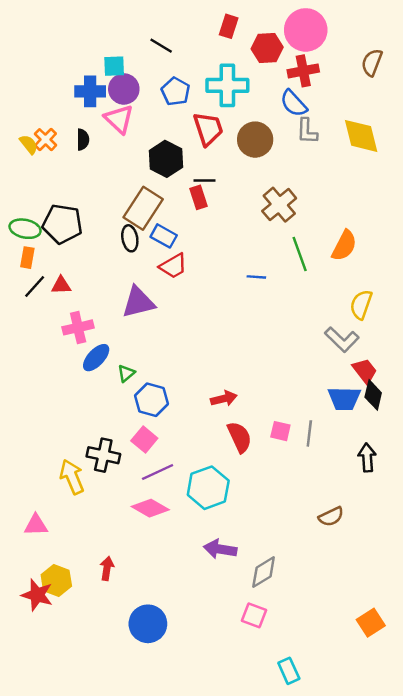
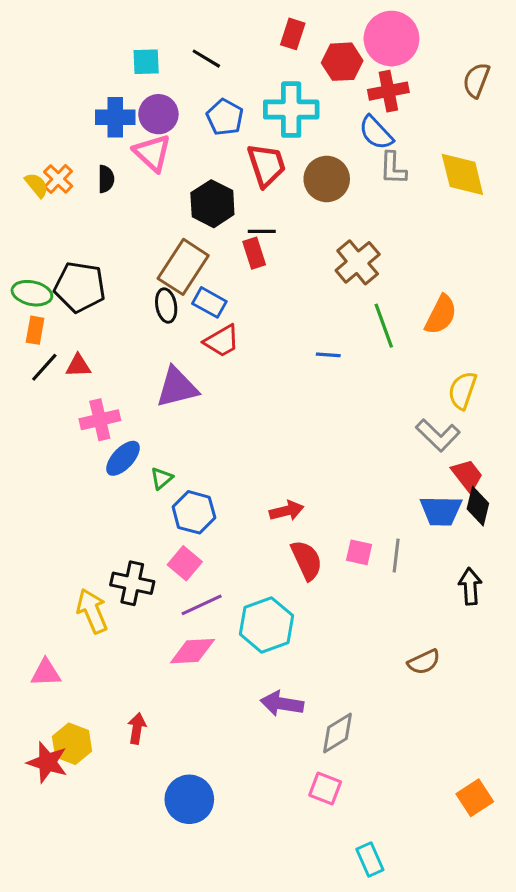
cyan square: (114, 66) -> (146, 62), moved
pink diamond: (150, 508) -> (192, 651), turned -33

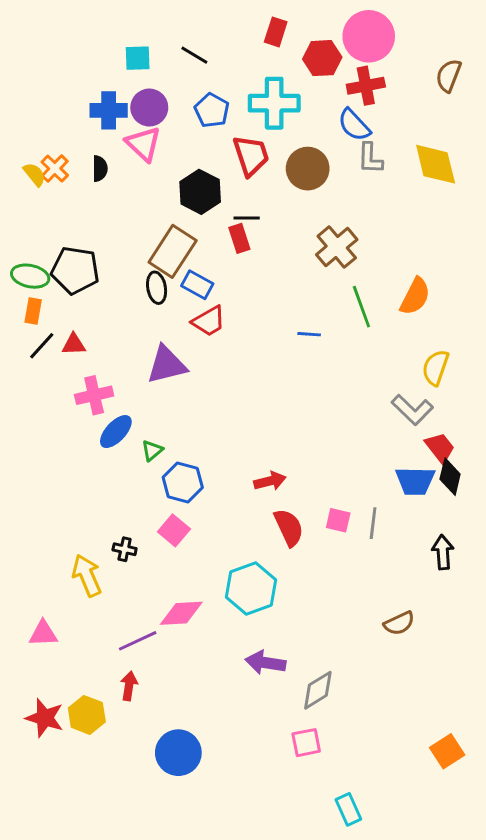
black cross: (132, 583) -> (125, 549), size x0.6
purple line: (202, 605) -> (138, 641), moved
yellow hexagon: (72, 744) -> (87, 715), moved
pink square: (325, 789) -> (306, 743), turned -32

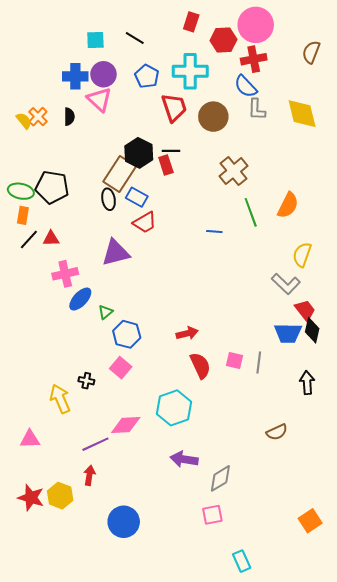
black hexagon: (200, 192) -> (139, 153), moved

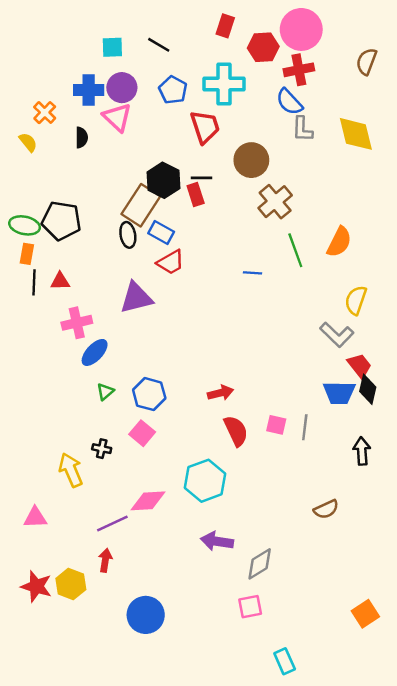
orange cross: (38, 117) -> (45, 113), moved
brown circle: (213, 117) -> (251, 160), moved
black line: (29, 240) -> (34, 282), turned -40
green triangle: (106, 312) -> (105, 392), moved

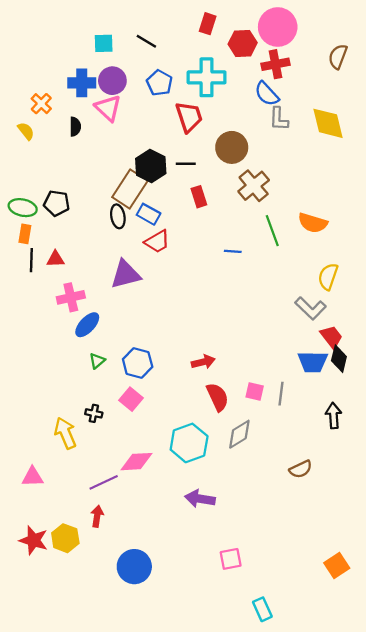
red rectangle: (196, 195) -> (199, 197), moved
black pentagon: (61, 221) -> (57, 203), size x0.7
orange semicircle: (339, 242) -> (313, 223), turned 80
gray diamond: (260, 564) -> (239, 434), moved

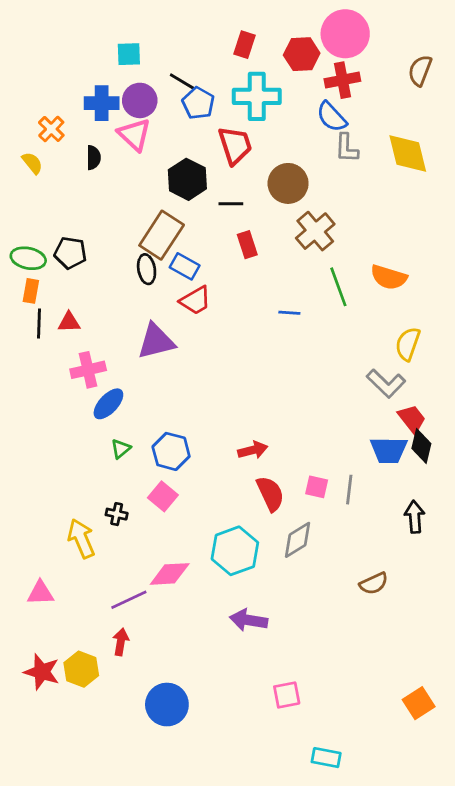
red rectangle: (208, 24) -> (245, 45), moved
black line: (146, 41) -> (182, 81), moved
black hexagon: (151, 166) -> (187, 179), moved
cyan rectangle: (262, 609) -> (326, 758), turned -55

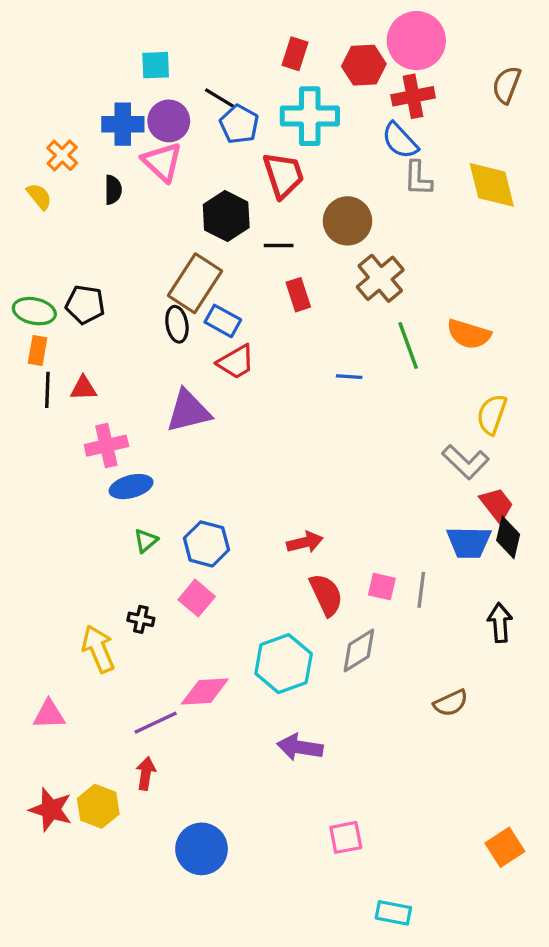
blue ellipse: (108, 404) -> (131, 487), turned 32

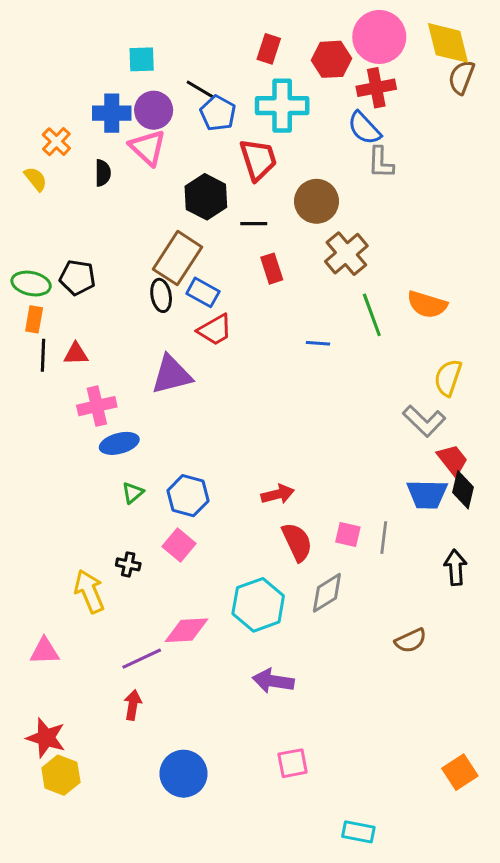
yellow diamond: (492, 185) -> (448, 43), moved
yellow hexagon: (98, 806) -> (61, 775), moved
pink square: (346, 837) -> (293, 763), moved

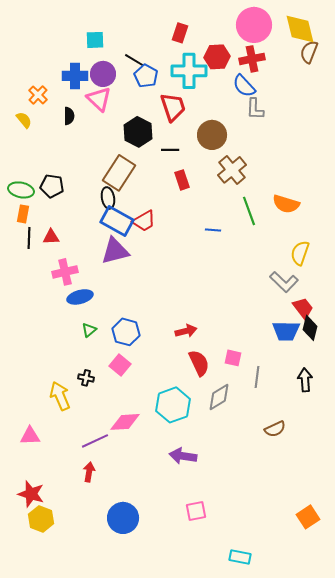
red hexagon: (331, 59) -> (217, 57), moved
blue rectangle: (203, 292) -> (117, 221), moved, size x1.5
gray line: (384, 538) -> (257, 377), moved

